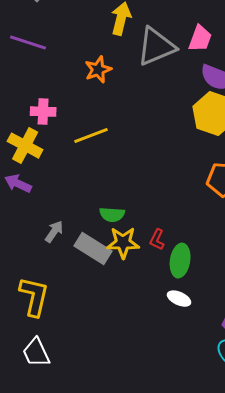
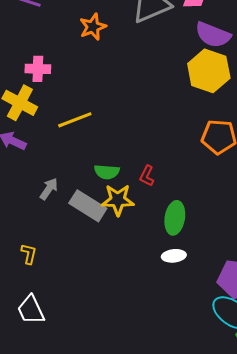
yellow line: (91, 136) -> (75, 120), moved
red L-shape: (157, 240) -> (147, 176), moved
yellow L-shape: (34, 297) -> (29, 254), size x0.5
white ellipse: (179, 299) -> (174, 256), turned -30

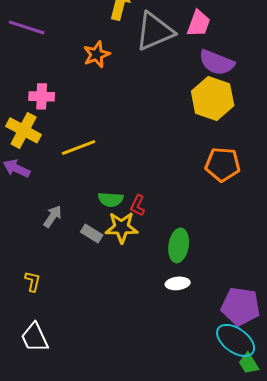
red L-shape: (147, 176) -> (138, 205), moved
gray rectangle: (88, 206) -> (92, 233), size x0.6

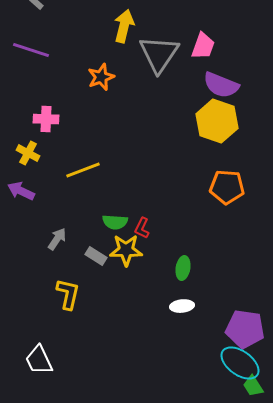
gray triangle: (155, 31) -> (159, 54), turned -33
yellow cross: (24, 130) -> (28, 153), size x0.7
green ellipse: (179, 245) -> (183, 268), size x0.7
yellow L-shape: (33, 281) -> (68, 294), moved, size x1.5

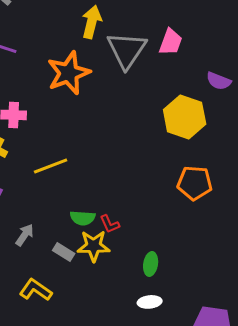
orange star: (101, 77) -> (69, 73), size x1.6
purple semicircle: (221, 85) -> (219, 81), moved, size x0.7
red L-shape: (142, 228) -> (110, 224), turned -50
yellow L-shape: (68, 294) -> (36, 290), turned -68

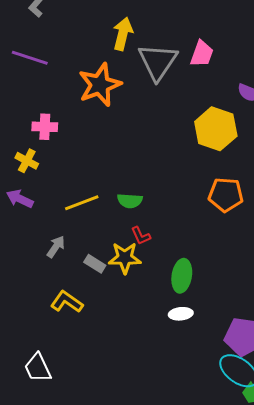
yellow line: (51, 166) -> (82, 203), moved
green semicircle: (83, 218) -> (130, 201), moved
green ellipse: (151, 264) -> (182, 276), size x1.4

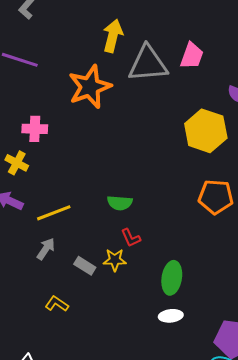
gray triangle: (158, 62) -> (148, 64), turned 51
yellow line: (82, 203) -> (54, 213), moved
yellow star: (125, 258) -> (115, 260), size x0.7
yellow L-shape: (67, 302) -> (57, 304), size x0.7

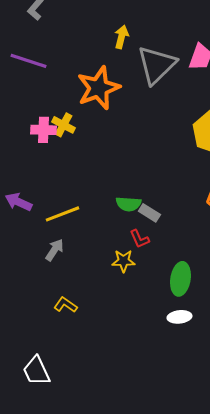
yellow arrow: (113, 36) -> (121, 37), size x0.7
gray triangle: (148, 64) -> (156, 65), turned -39
yellow cross: (17, 163) -> (63, 125), moved
gray rectangle: (85, 266) -> (149, 213), moved

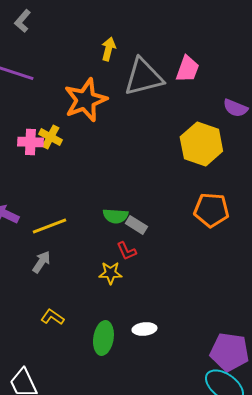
gray triangle: (156, 65) -> (143, 77), turned 30
green ellipse: (180, 279) -> (103, 338), moved
white ellipse: (179, 317) -> (144, 329), moved

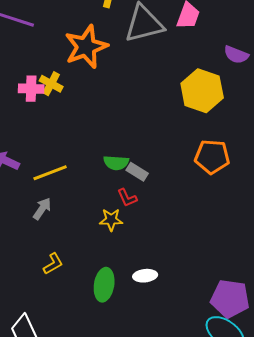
yellow L-shape: (52, 317) -> (53, 264), turned 115

